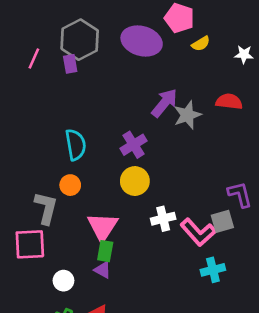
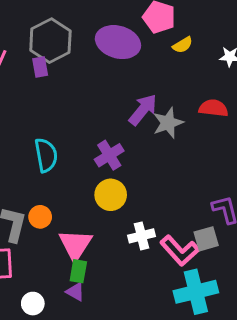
orange circle: (70, 185) -> (40, 217), moved
cyan cross: (213, 270) -> (196, 292), size x1.6

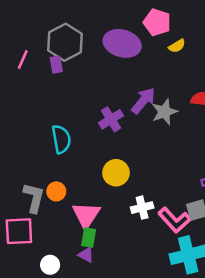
purple cross: (109, 155) -> (111, 119), moved

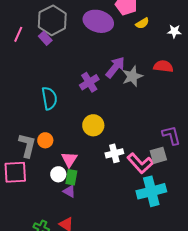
purple rectangle: (56, 65) -> (45, 38), turned -32
pink triangle: (86, 215) -> (69, 159), size x0.7
white circle: (50, 265) -> (58, 174), moved

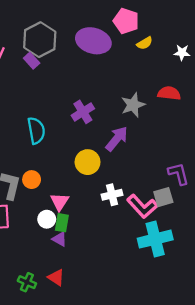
purple arrow: (115, 67) -> (117, 139), moved

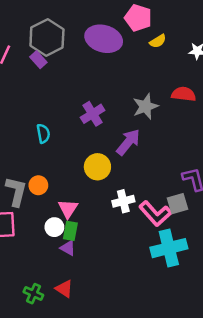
cyan semicircle: (36, 131) -> (43, 134), size x0.7

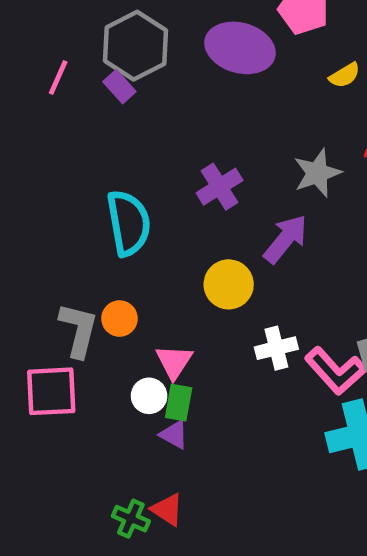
yellow semicircle: (158, 41) -> (345, 75), moved
cyan semicircle: (43, 134) -> (129, 223), size x1.8
green cross: (33, 294) -> (131, 519), moved

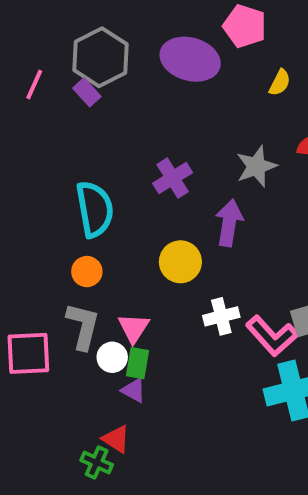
yellow semicircle: (345, 75) -> (280, 83), turned -32
purple arrow: (285, 239) -> (229, 223), turned -30
orange circle: (119, 319) -> (87, 272), moved
gray L-shape: (79, 330) -> (83, 326), moved
red triangle: (167, 510) -> (116, 439), moved

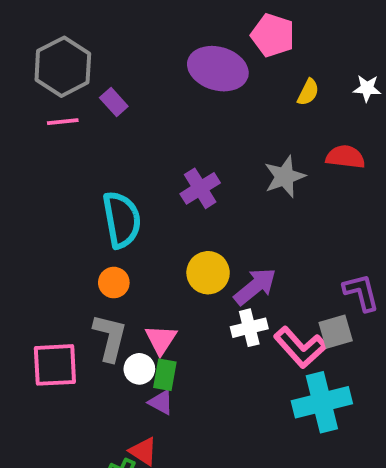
gray hexagon: (100, 57) -> (63, 67), moved
pink line: (34, 85) -> (63, 122), moved, turned 60
purple arrow: (229, 223) -> (255, 286), moved, turned 42

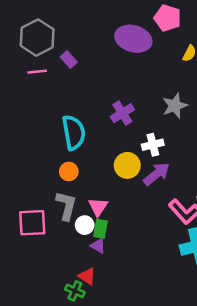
white cross: (249, 328) -> (153, 145), moved

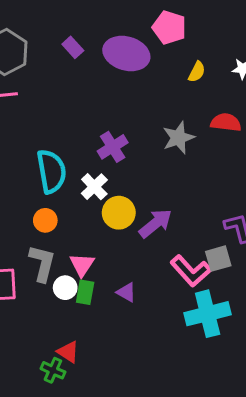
purple rectangle: (69, 59) -> (73, 47), moved
white cross: (153, 145) -> (94, 187), moved, turned -30
purple triangle: (98, 246) -> (126, 292), moved

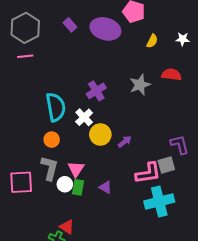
purple arrow: (155, 223) -> (125, 142), size x0.6
pink L-shape: (191, 271) -> (148, 173), turned -56

